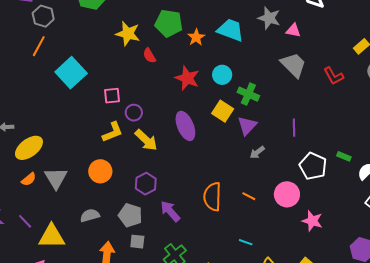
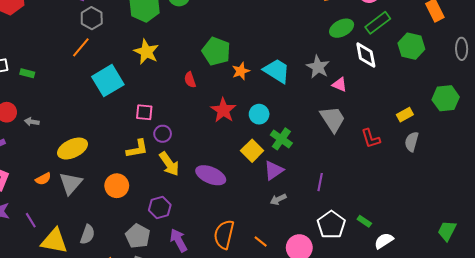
yellow star: (128, 34) -> (146, 52), moved
purple ellipse: (185, 126) -> (211, 175), moved, turned -56
yellow ellipse: (29, 148) -> (72, 149), moved
gray semicircle: (90, 215) -> (87, 234), moved, turned 114

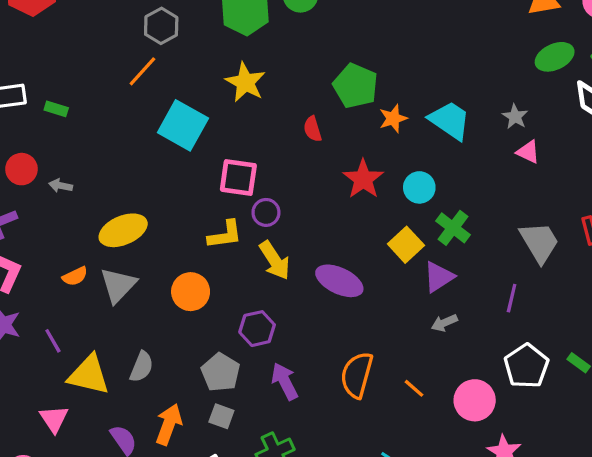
gray star: (318, 67) -> (515, 117), size x0.7
cyan square: (108, 81) -> (183, 125), turned -32
pink triangle: (340, 85) -> (528, 152), moved
pink square: (144, 112) -> (238, 177), size x1.4
gray trapezoid: (333, 119) -> (539, 242), moved

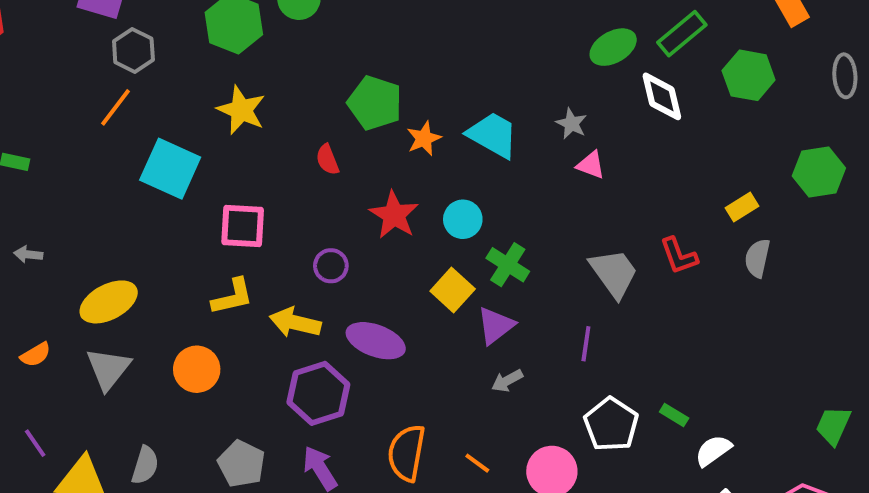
purple circle: (266, 212) -> (331, 266), moved
yellow arrow: (275, 260) -> (295, 323), turned 141
orange semicircle: (75, 276) -> (36, 355), moved
purple hexagon: (257, 329) -> (318, 393), moved, size x1.4

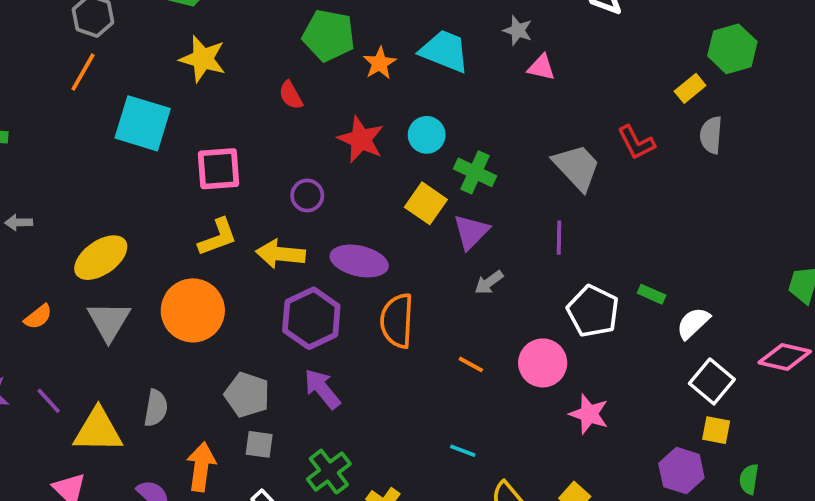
green hexagon: (819, 172) -> (732, 49), moved
orange circle: (197, 369) -> (193, 310), size x1.4
orange semicircle: (407, 453) -> (397, 321), moved

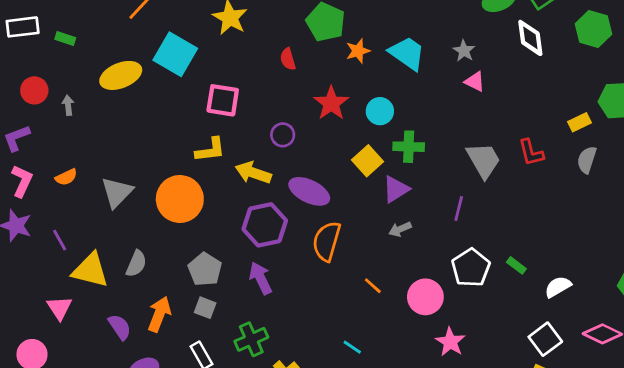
green cross: (475, 172) -> (409, 147), turned -36
gray arrow: (19, 222) -> (68, 105), turned 72
yellow ellipse: (101, 258) -> (121, 75), moved
white semicircle: (693, 323) -> (558, 287), moved

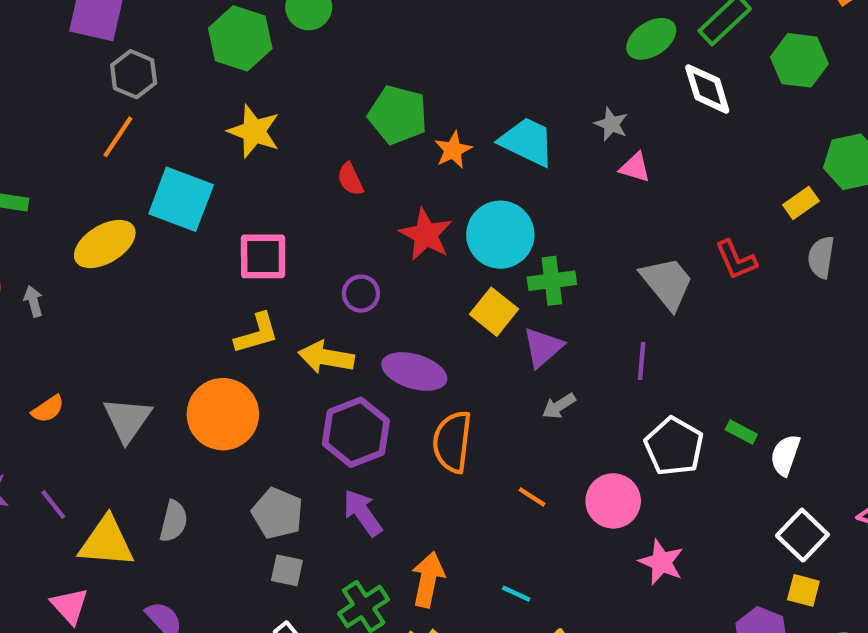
cyan circle: (380, 111) -> (500, 235), size x1.6
white semicircle: (558, 287) -> (785, 455), moved, turned -32
orange arrow: (159, 314) -> (428, 579), moved

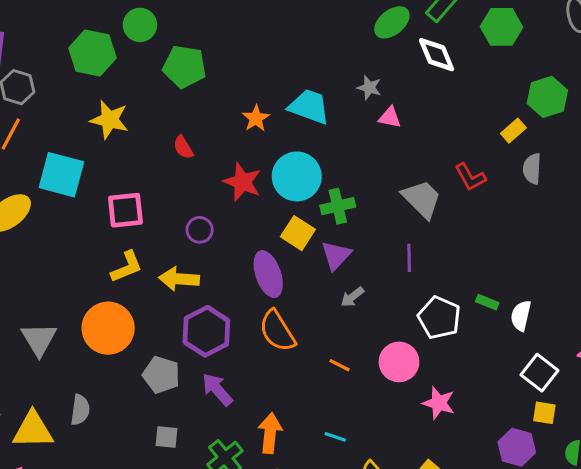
green pentagon: (398, 115) -> (184, 67), moved
purple ellipse: (414, 372) -> (268, 274), moved, turned 60
orange semicircle: (452, 442) -> (277, 331), turned -33
gray pentagon: (277, 513) -> (161, 375), moved

